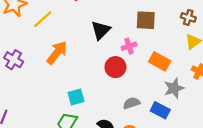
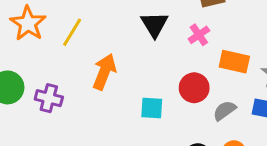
orange rectangle: (160, 61) -> (234, 62), moved
red circle: (115, 67) -> (194, 88), moved
cyan square: (76, 97) -> (152, 108), moved, turned 35

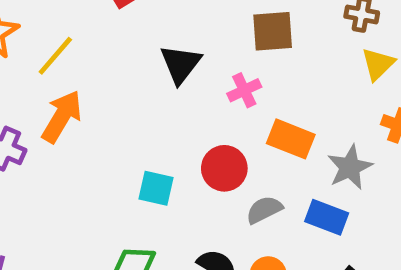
orange arrow: (104, 72) -> (62, 116), moved

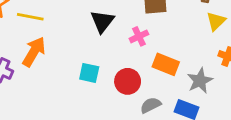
yellow line: (55, 56) -> (30, 17), turned 60
cyan square: (156, 188) -> (89, 73), moved

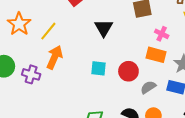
yellow line: (30, 17) -> (48, 31), turned -54
pink cross: (139, 36) -> (162, 34), moved, turned -32

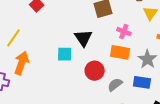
black triangle: (104, 28) -> (83, 38), moved
cyan square: (98, 68) -> (65, 54), moved

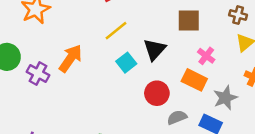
yellow line: (13, 38) -> (116, 31), moved
cyan square: (65, 54) -> (126, 63), turned 35

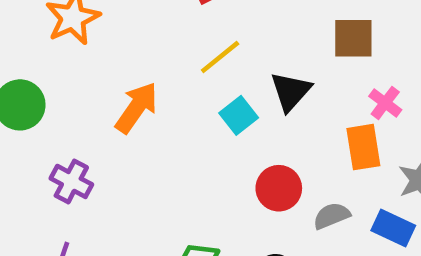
purple cross: (38, 73) -> (71, 181), moved
orange rectangle: (194, 80) -> (363, 147), turned 55
red circle: (157, 93) -> (279, 188), moved

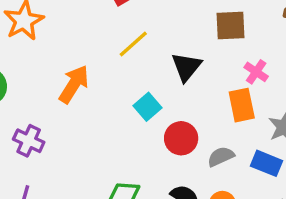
cyan square: (239, 115) -> (147, 107), moved

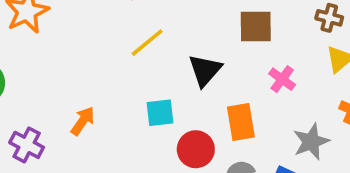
orange arrow: (74, 84) -> (83, 121), moved, size x0.7
orange rectangle: (242, 105) -> (241, 122), moved
cyan square: (147, 107) -> (160, 113), turned 32

